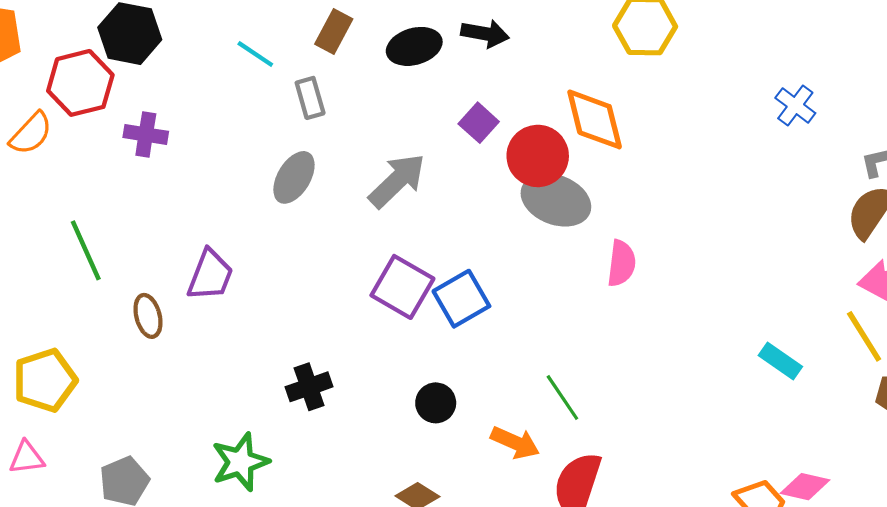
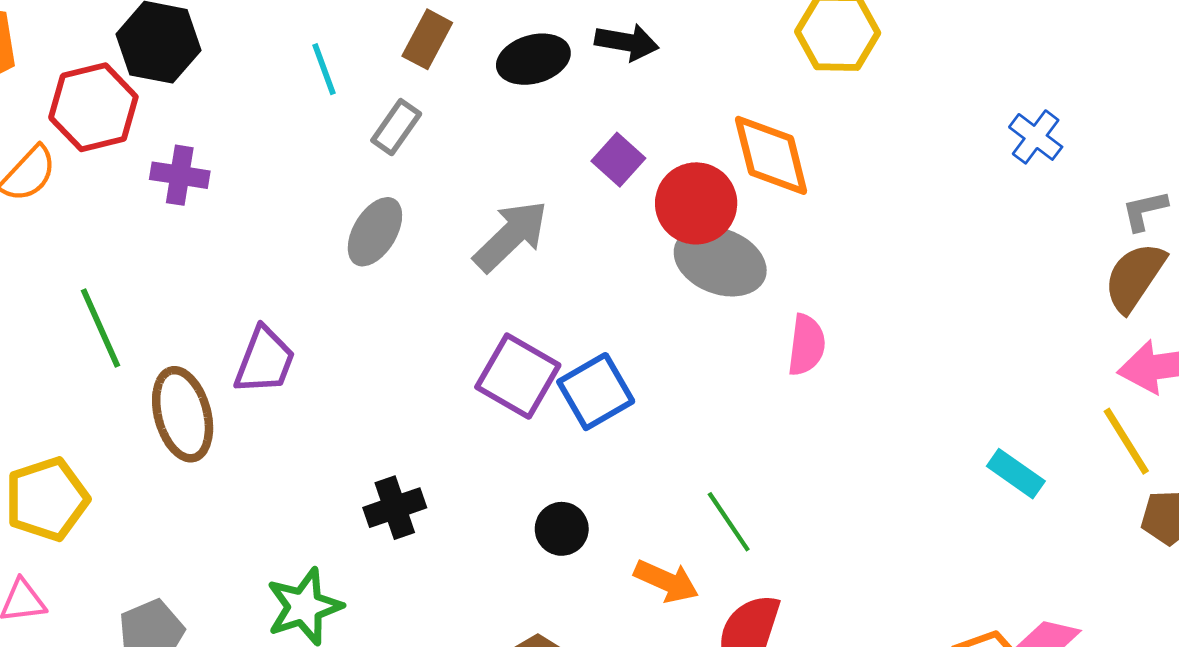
cyan line: (255, 54) -> (324, 69), turned 36
gray rectangle: (310, 98) -> (396, 127), turned 51
brown ellipse: (148, 316) -> (183, 414), size x1.6

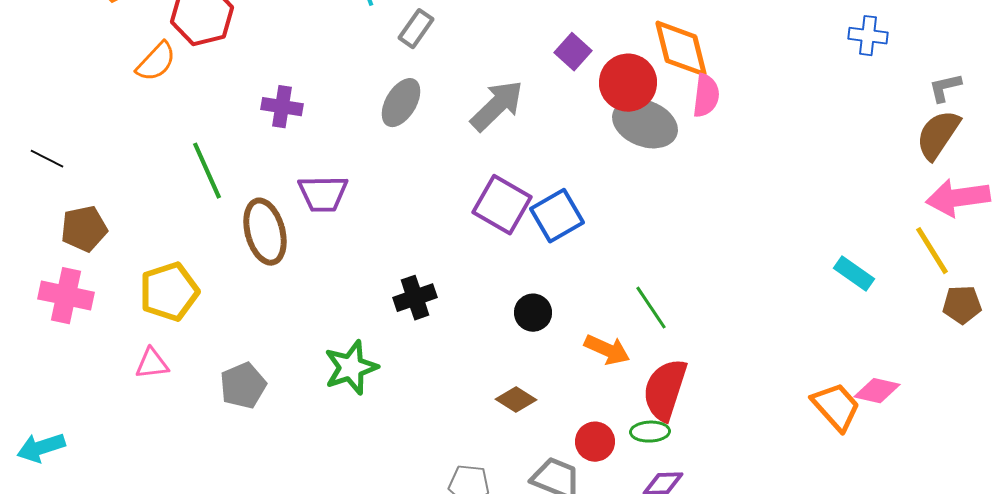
blue cross: (1036, 137) -> (868, 36), turned -30
purple cross: (180, 175) -> (282, 107), moved
pink semicircle: (806, 345) -> (706, 96), moved
purple trapezoid: (265, 360) -> (323, 194), turned 68

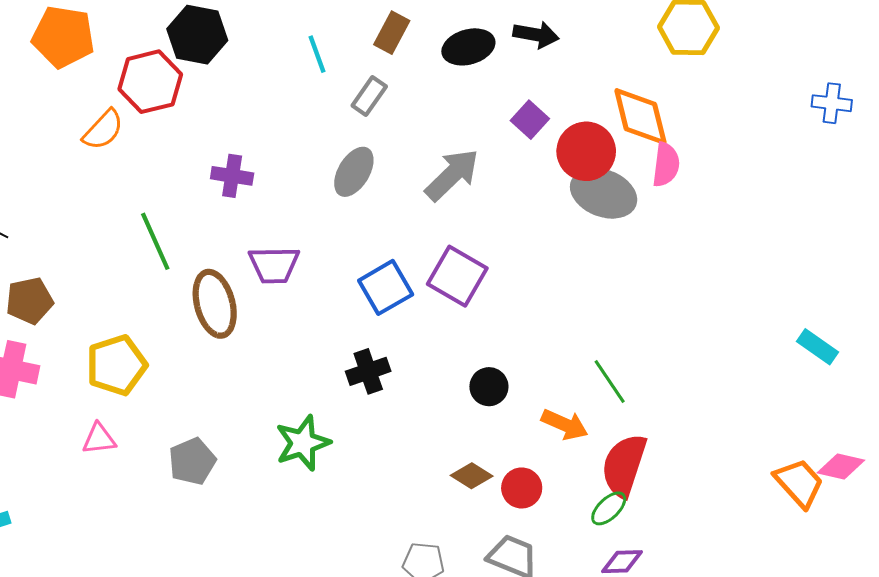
blue square: (557, 216) -> (386, 287), moved
green ellipse: (650, 432) -> (609, 508), turned -42
red circle: (595, 442) -> (522, 488), moved

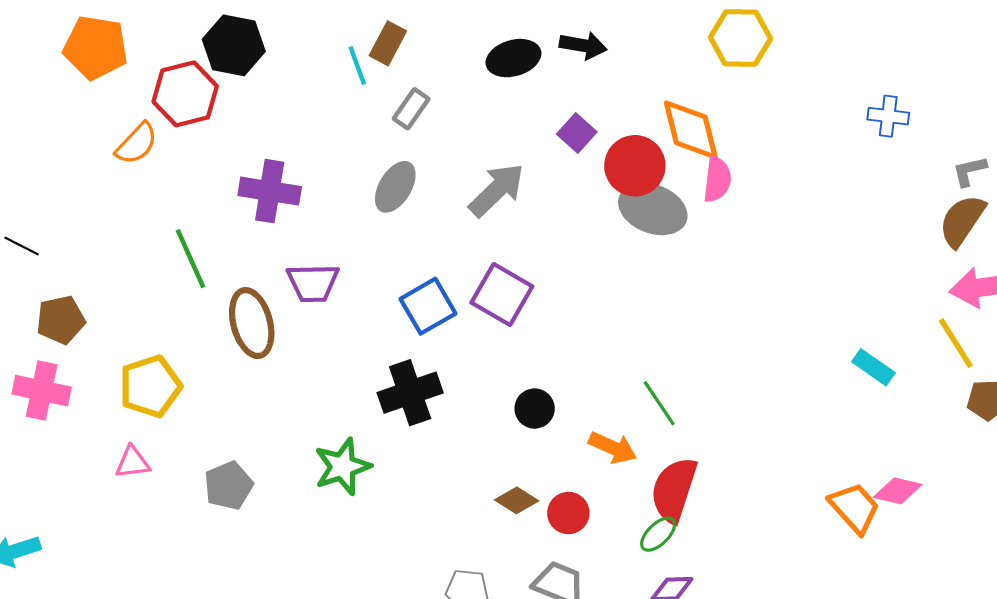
brown rectangle: (392, 33) -> (388, 43), moved
purple cross: (232, 176) -> (270, 191), size x1.4
black cross: (368, 371) -> (410, 393), size x1.4

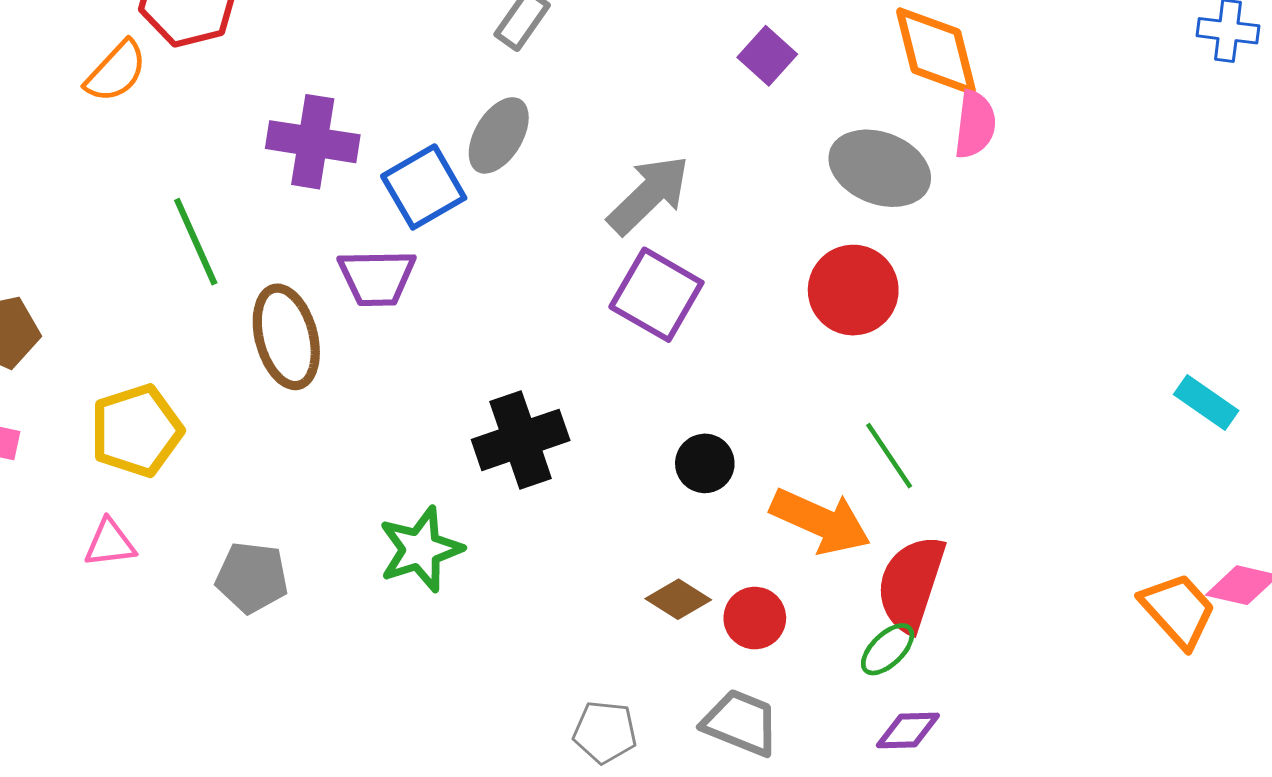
red circle: (635, 166) -> (853, 290), moved
gray arrow: (497, 190) -> (649, 195), moved
blue square: (428, 306) -> (424, 187), moved
orange arrow: (613, 448) -> (820, 521), size x1.4
gray pentagon: (228, 486) -> (252, 577), turned 30

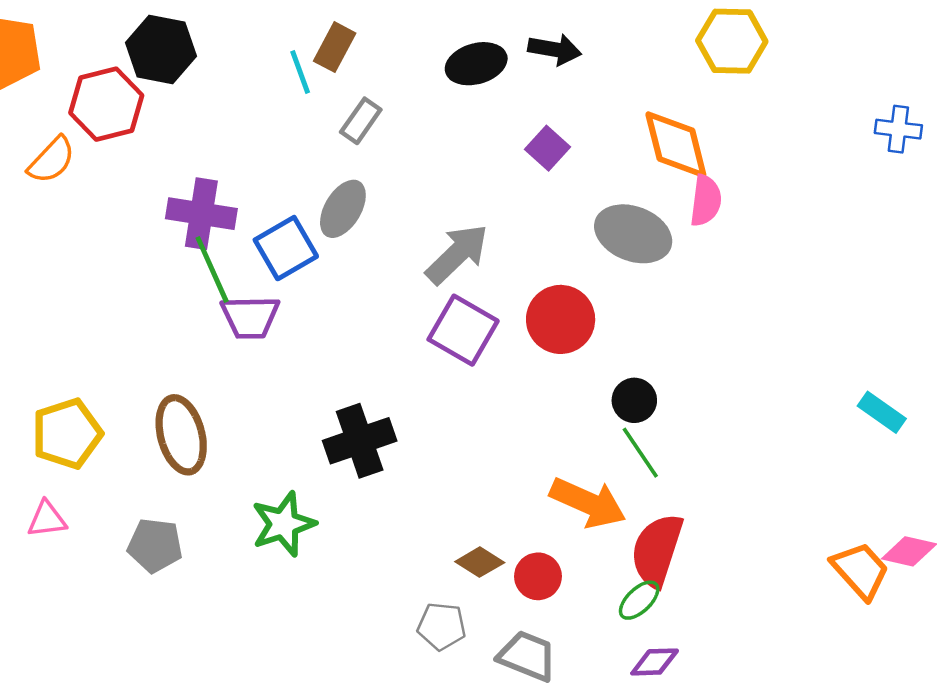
green line: (196, 242) -> (212, 269), moved
red circle: (853, 290) -> (561, 319), moved
brown ellipse: (286, 337) -> (181, 435), moved
black circle: (705, 463) -> (634, 400), moved
gray pentagon: (605, 732) -> (442, 626), moved

